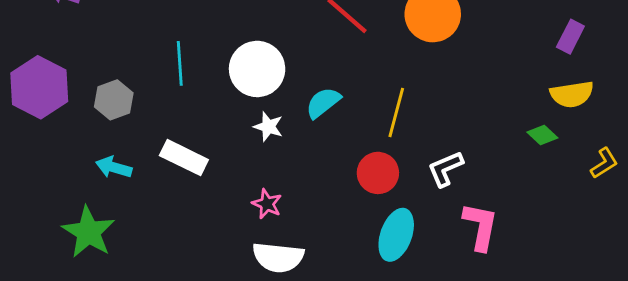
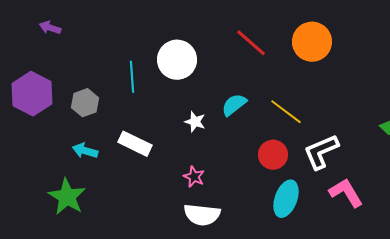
white circle: (257, 69) -> (177, 60), moved
yellow line: (396, 113) -> (286, 112), turned -68
white L-shape: (445, 169) -> (321, 152), size x1.4
pink L-shape: (481, 226) -> (346, 193), turned -42

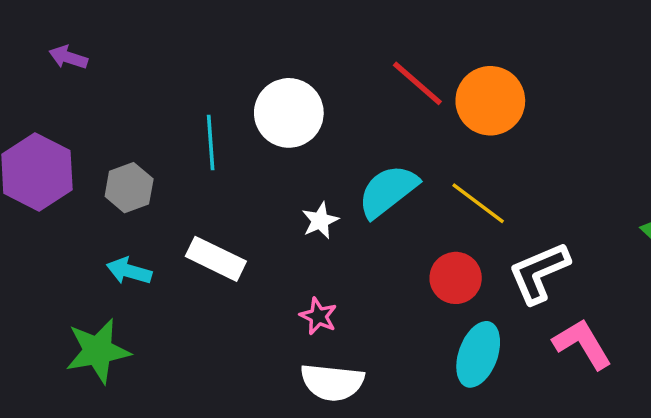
orange circle: (312, 42) -> (490, 101), moved
cyan semicircle: (234, 105) -> (388, 191), size x1.4
white star: (195, 122) -> (320, 221), turned 30
green star: (67, 197) -> (98, 351), turned 30

